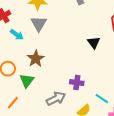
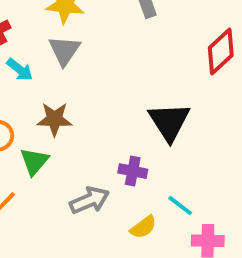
black triangle: (94, 43) -> (169, 122), moved, size x1.6
brown star: (36, 59) -> (55, 119), turned 30

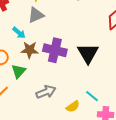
gray triangle: (64, 50) -> (36, 15), turned 30
cyan arrow: (20, 70) -> (19, 33), moved
purple cross: (133, 171) -> (55, 50), moved, size x1.6

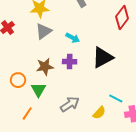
cyan arrow: (19, 33) -> (73, 38), moved
purple cross: (55, 50) -> (70, 62), size x0.6
black triangle: (88, 53) -> (103, 57), turned 45

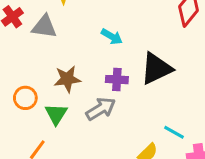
gray triangle: (43, 31) -> (44, 27), moved, turned 42
purple cross: (70, 62) -> (117, 80), moved
gray arrow: (70, 104) -> (101, 109), moved

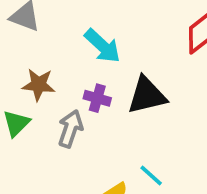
cyan arrow: (112, 37) -> (102, 46), size x1.5
gray arrow: (101, 109) -> (70, 129), turned -52

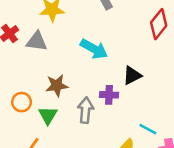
black triangle: (147, 95) -> (132, 75), size x0.7
purple cross: (97, 98) -> (109, 95), moved

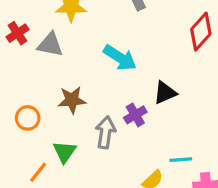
purple cross: (109, 95) -> (135, 115), turned -36
green triangle: (48, 115) -> (65, 152), moved
cyan line: (148, 129) -> (181, 160), turned -36

